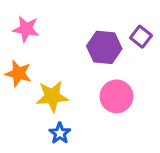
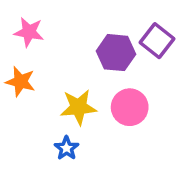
purple square: (141, 37) -> (157, 41), size x1.4
yellow star: (52, 96) -> (78, 107), moved

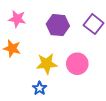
purple hexagon: (116, 53) -> (58, 25), moved

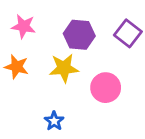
yellow star: (47, 64) -> (64, 68), moved

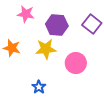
pink star: (24, 26) -> (26, 14), moved

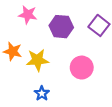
yellow star: (46, 49) -> (37, 60), moved

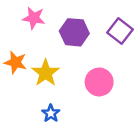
yellow star: (37, 60) -> (46, 73), turned -30

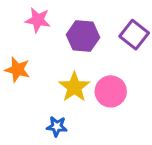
yellow star: (46, 73) -> (74, 87), moved
blue star: (51, 113) -> (57, 126), turned -30

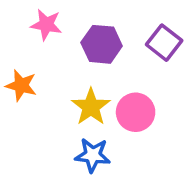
blue star: (57, 126) -> (93, 155), moved, size x1.4

